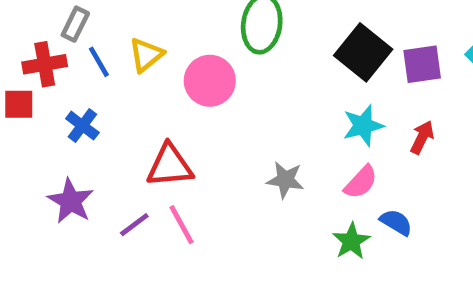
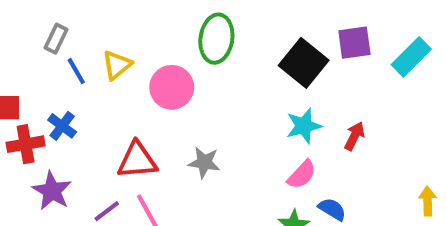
red cross: (45, 64) -> (26, 144), moved
purple square: (422, 64) -> (354, 43), moved
gray star: (285, 180) -> (204, 162), moved

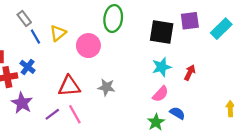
gray rectangle: (56, 39) -> (24, 18), turned -63
black square: (304, 63) -> (162, 32), turned -30

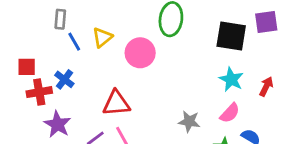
gray rectangle: (24, 18) -> (60, 19), turned 42
cyan star: (162, 67) -> (231, 79), turned -30
gray star: (106, 87) -> (189, 121), moved

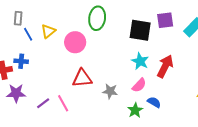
blue cross: (64, 79) -> (21, 61), turned -32
red arrow: (266, 86) -> (165, 66), size x1.6
red triangle: (116, 103) -> (82, 78), moved
purple star: (57, 124) -> (16, 93), turned -30

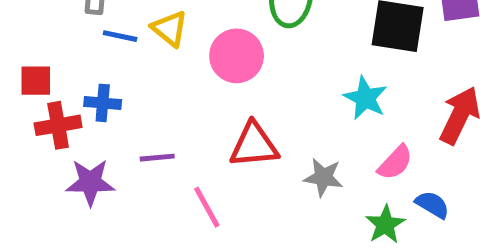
yellow triangle: (48, 31) -> (170, 29), turned -42
blue line: (28, 34) -> (120, 36), turned -48
cyan star: (140, 61) -> (365, 98), moved
purple line: (43, 103) -> (157, 158), moved, turned 32

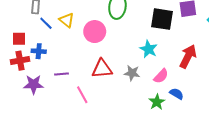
blue line: (120, 36) -> (46, 23), turned 32
red square: (36, 81) -> (19, 39), moved
gray star: (323, 177) -> (132, 73), moved

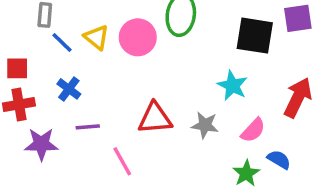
pink circle: (95, 32) -> (138, 37), moved
blue cross: (39, 51) -> (69, 89), moved, turned 32

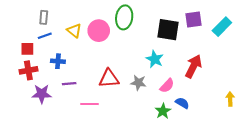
blue line: (62, 42) -> (45, 36), moved, turned -64
blue cross: (69, 89) -> (58, 61), turned -32
pink line: (122, 161) -> (90, 104), turned -60

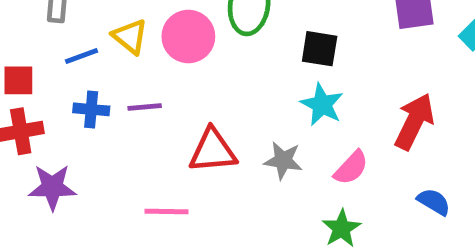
black square: (168, 30) -> (320, 49), moved, size x0.7
blue line: (45, 36) -> (81, 56), moved
purple line: (69, 84) -> (145, 107), moved
blue semicircle: (182, 103) -> (434, 202), moved

